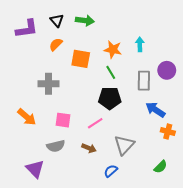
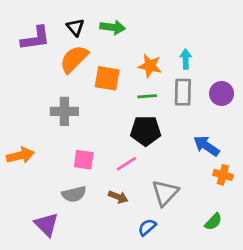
orange semicircle: (56, 44) -> (74, 59), size x1.6
green line: (111, 72) -> (147, 96), turned -64
gray rectangle: (144, 81) -> (183, 92), moved
orange arrow: (27, 117) -> (20, 156), moved, turned -54

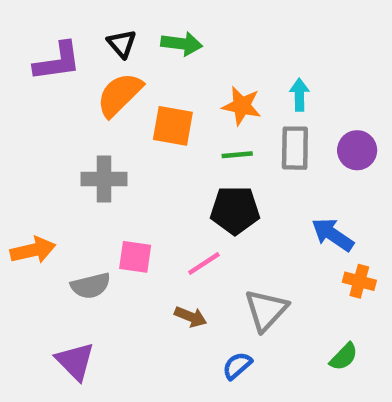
gray semicircle: (74, 194) -> (91, 286), moved

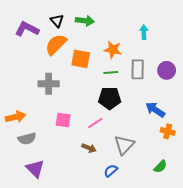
purple L-shape: (57, 61) -> (27, 29), turned -145
cyan arrow: (299, 95) -> (144, 32), moved
gray semicircle: (91, 286) -> (27, 139), moved

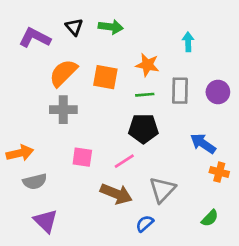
orange semicircle: (56, 44) -> (63, 73), moved
brown arrow: (89, 148) -> (116, 194), size x1.6

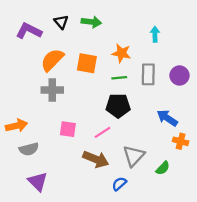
green semicircle: (210, 218) -> (163, 168), moved

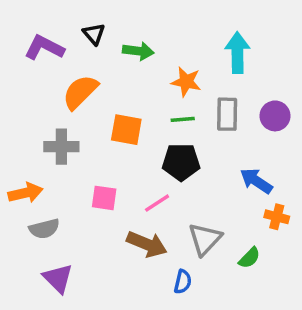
green arrow: (91, 22) -> (138, 51), moved
cyan arrow: (155, 34) -> (237, 53), size x1.6
orange square: (87, 63) -> (126, 130), moved
gray cross: (52, 90) -> (61, 147), moved
blue semicircle: (119, 184) -> (183, 282), turned 144

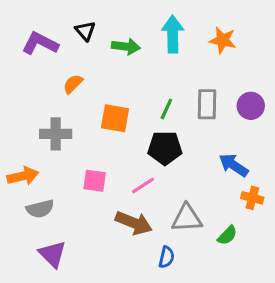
cyan arrow: (237, 53) -> (173, 34), moved
orange star: (186, 82) -> (223, 40), moved
orange semicircle: (80, 92) -> (73, 84), size x0.6
green line: (183, 119) -> (166, 109), turned -60
gray triangle: (205, 239) -> (187, 218), turned 44

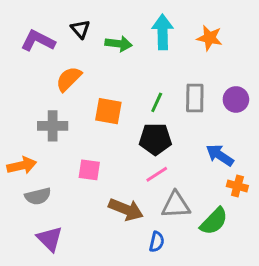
orange semicircle: (73, 84) -> (69, 79), size x1.4
pink line: (143, 185) -> (157, 174), moved
green semicircle: (227, 235) -> (214, 221), size x1.5

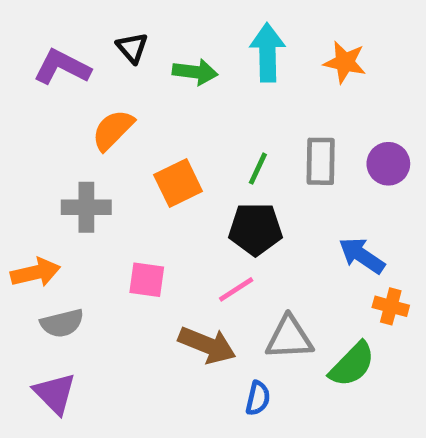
orange square: (108, 111) -> (178, 183), turned -36
pink line: (157, 174) -> (236, 289), moved
purple triangle: (50, 239) -> (55, 393), moved

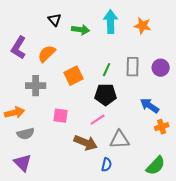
purple L-shape: (62, 67) -> (19, 48), moved, turned -85
orange cross: (391, 306) -> (162, 127), turned -32
green semicircle: (352, 364) -> (156, 166), moved

